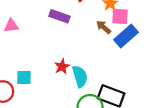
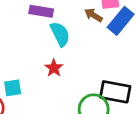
cyan semicircle: (80, 76) -> (60, 34), moved

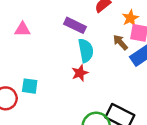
red star: (54, 68) -> (80, 73), moved

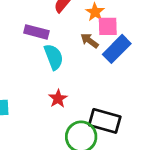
red star: (80, 73) -> (58, 99), moved

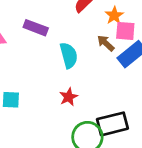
purple rectangle: (36, 32) -> (36, 28), moved
black rectangle: (105, 121) -> (112, 124), turned -36

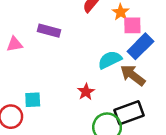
brown arrow: (106, 43) -> (133, 75), moved, size x1.5
cyan semicircle: (69, 55) -> (110, 60), moved, turned -95

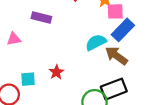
pink triangle: (15, 44) -> (14, 39), moved
red star: (86, 92) -> (56, 72), moved

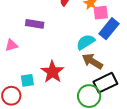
brown arrow: (116, 56) -> (92, 61), moved
red star: (56, 72) -> (52, 72), size x1.6

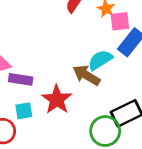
purple rectangle: (35, 24) -> (21, 79), moved
brown arrow: (92, 61) -> (86, 75), moved

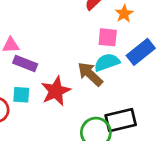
pink square: (120, 21) -> (108, 37), moved

